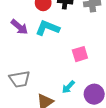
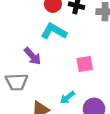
purple arrow: (19, 27) -> (32, 56), moved

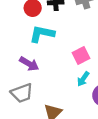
cyan arrow: (67, 97) -> (83, 79), moved

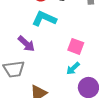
pink square: (81, 55) -> (76, 46), turned 35

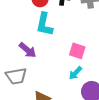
cyan L-shape: (44, 19) -> (44, 24), turned -100

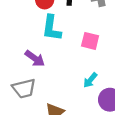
pink square: (77, 51) -> (90, 41), moved

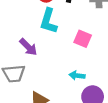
cyan arrow: (90, 80) -> (77, 76), turned 49

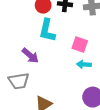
cyan arrow: (77, 76) -> (84, 64), moved

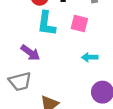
pink square: (80, 44) -> (79, 23), moved

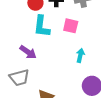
cyan arrow: (90, 57) -> (80, 55), turned 104

